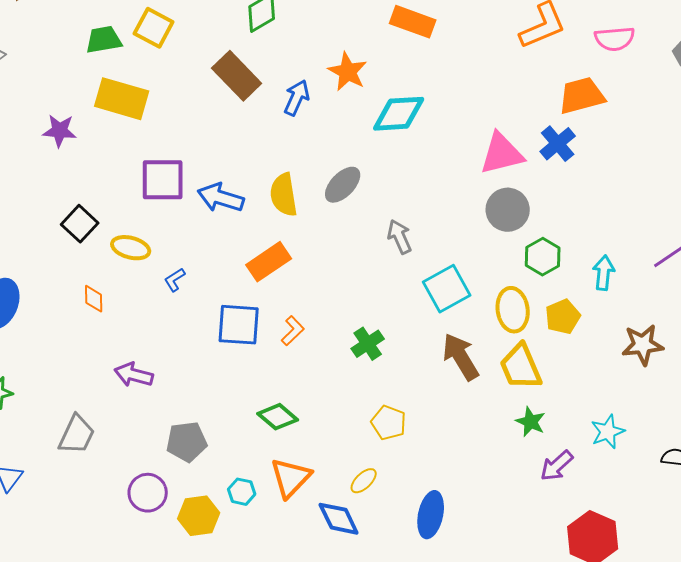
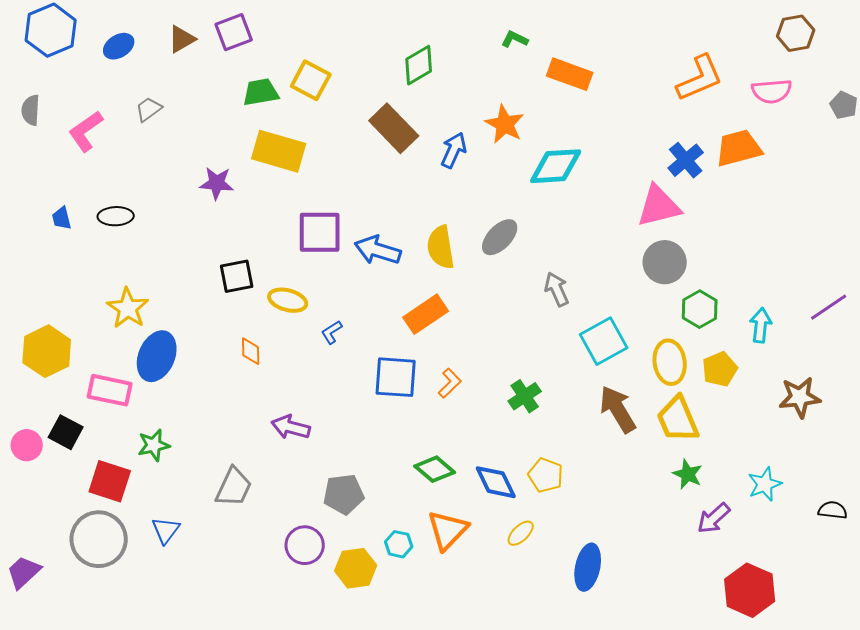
blue cross: (558, 144) -> (686, 160), moved
black square: (80, 224) -> (237, 276), turned 36
blue diamond: (339, 519) -> (496, 482), moved

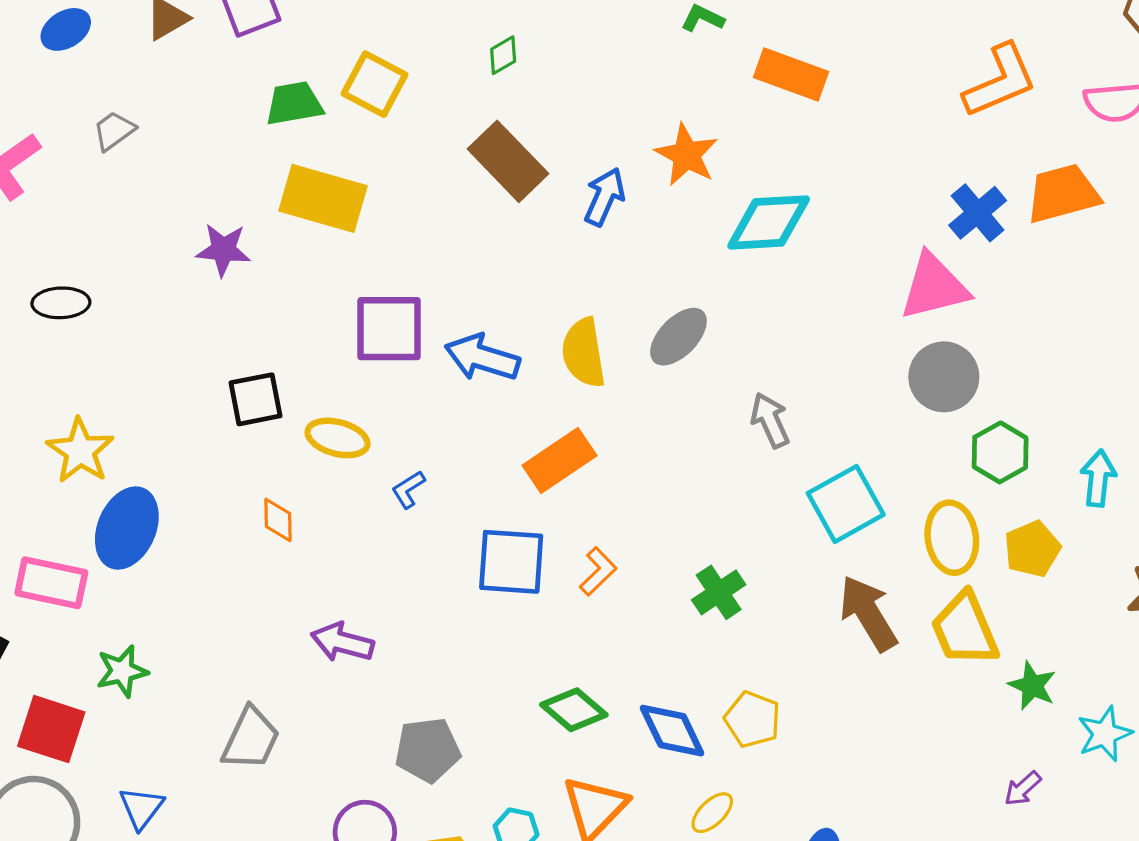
green diamond: (419, 65) -> (503, 55), moved, size x0.6
green star: (688, 474) -> (1032, 686), moved
purple arrow: (714, 518) -> (1023, 789), size x0.7

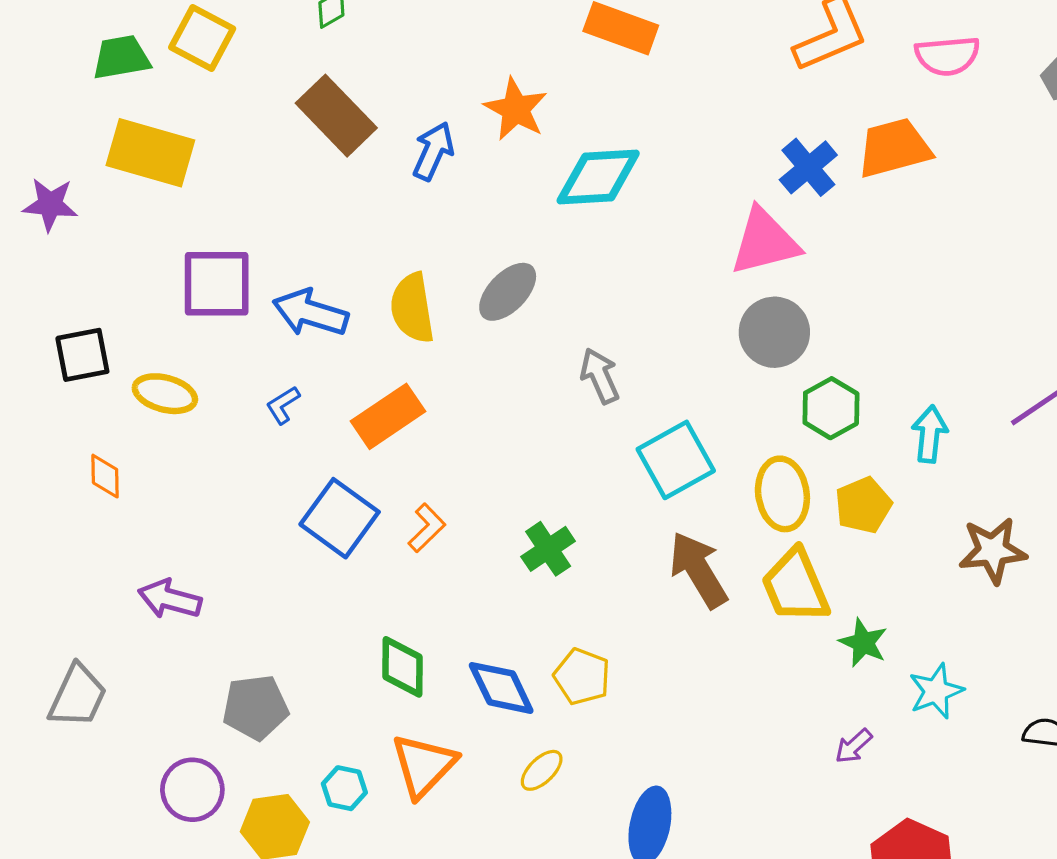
blue L-shape: (408, 489) -> (283, 405), moved
blue square: (511, 562) -> (340, 518), turned 32
green diamond: (574, 710) -> (403, 667), turned 50

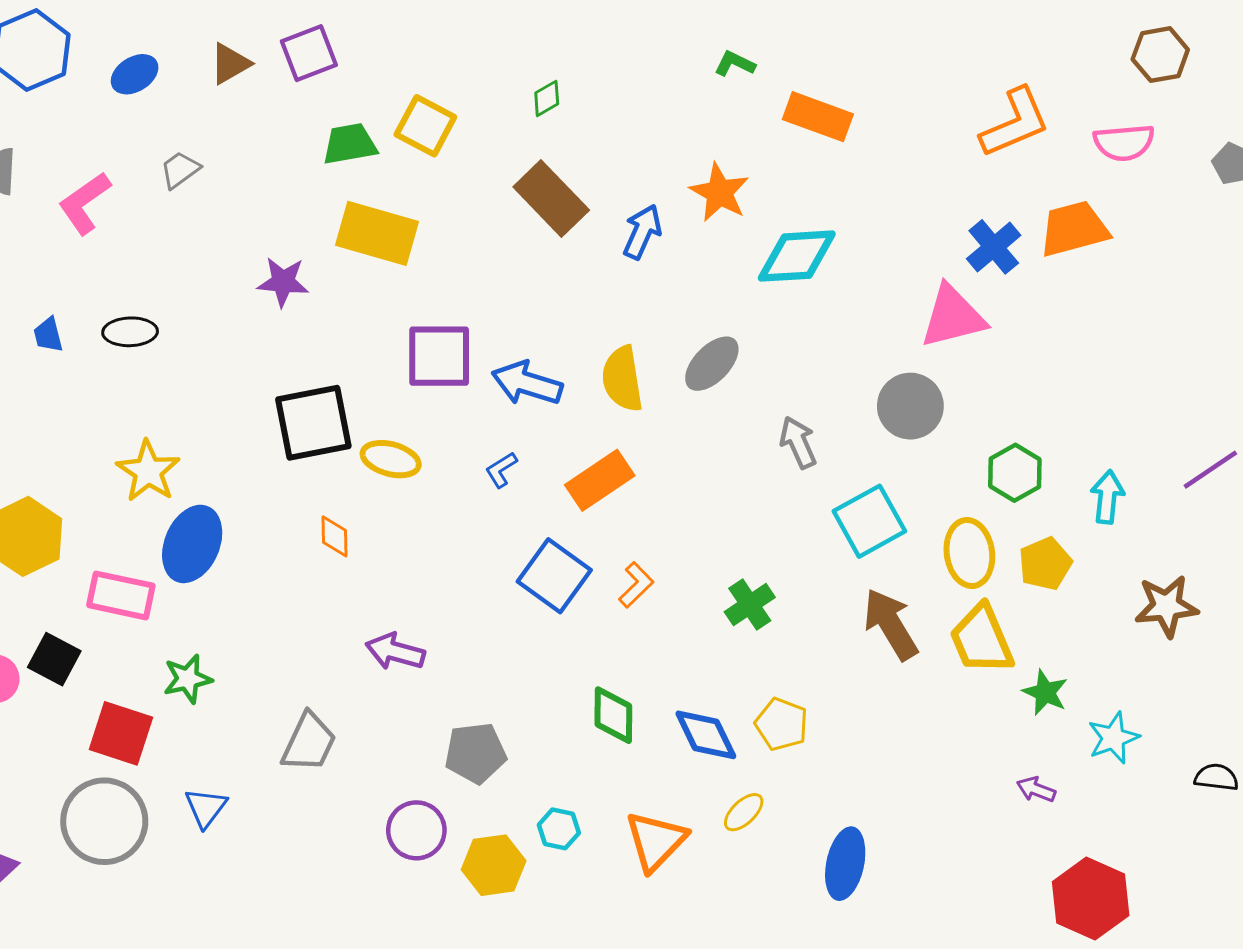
gray circle: (774, 332) -> (910, 406), moved
black square: (82, 355) -> (313, 423), size x1.5
purple arrow: (854, 746) -> (1036, 789), turned 63
orange triangle: (424, 765) -> (656, 841), moved

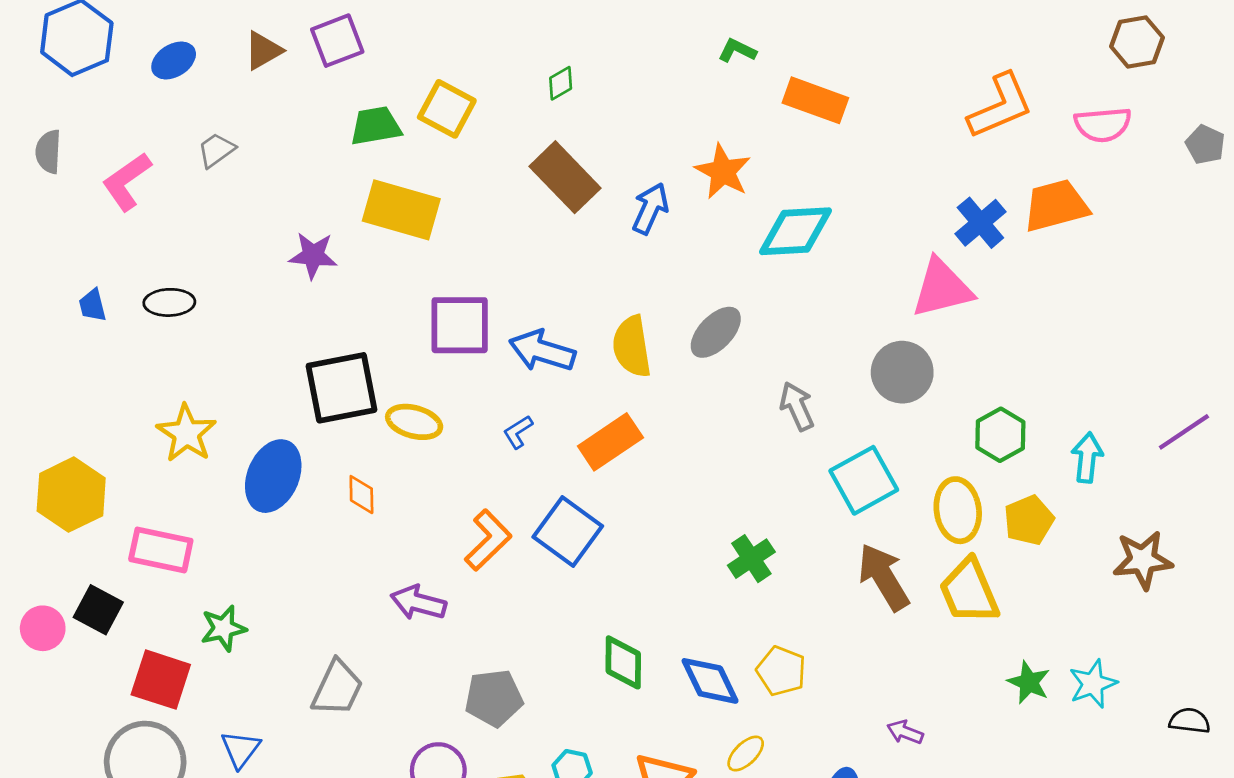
blue ellipse: (192, 544) -> (273, 476), moved
orange L-shape: (636, 585) -> (488, 540), moved, size x1.4
green star: (1045, 692) -> (1029, 682), moved
purple arrow: (1036, 789) -> (905, 732), moved

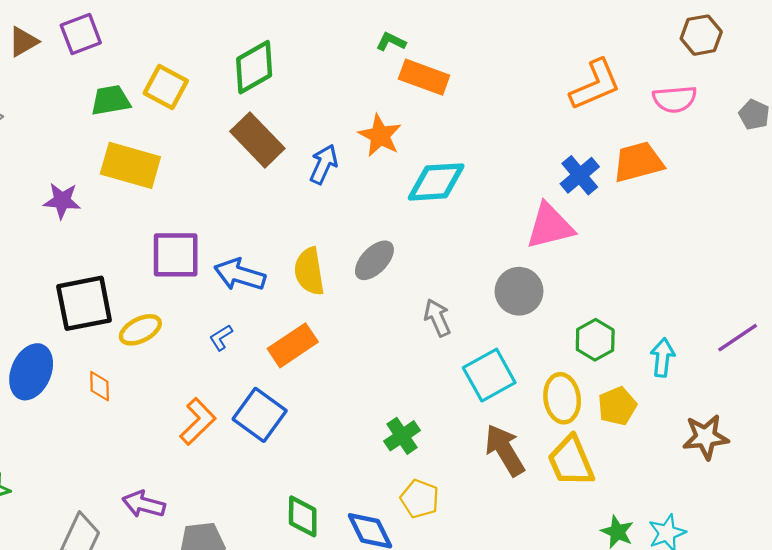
green diamond: (561, 83) -> (254, 67), size x2.0
orange rectangle: (815, 100) -> (424, 77), moved
yellow ellipse: (414, 422) -> (140, 330), turned -42
purple arrow: (418, 603) -> (144, 504), moved
yellow pentagon: (781, 671) -> (420, 499), moved

